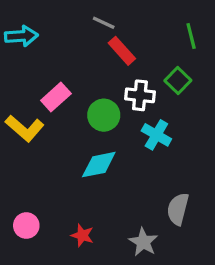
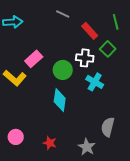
red rectangle: (122, 51) -> (90, 31), moved
cyan diamond: (99, 165) -> (60, 100), turned -70

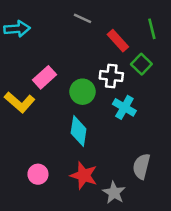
pink circle: (16, 137) -> (38, 174), moved
red star: (50, 143) -> (84, 176), moved, size x1.5

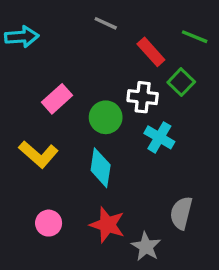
green line: (152, 29) -> (195, 37), turned -54
yellow L-shape: (20, 102) -> (38, 154), moved

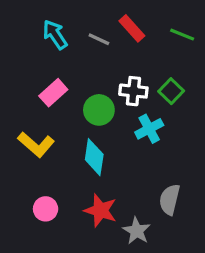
gray line: (106, 23) -> (99, 39), moved
cyan arrow: (22, 37) -> (55, 35), moved, turned -120
red rectangle: (151, 52) -> (132, 28), moved
green square: (181, 82) -> (171, 91), moved
cyan cross: (159, 137) -> (149, 129), turned 32

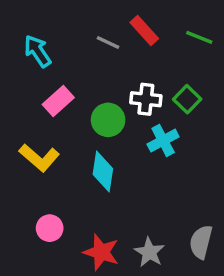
cyan arrow: (55, 35) -> (38, 51), moved
gray semicircle: (170, 199) -> (201, 242), moved
red star: (100, 210) -> (101, 252), moved

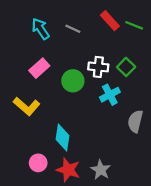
red rectangle: (144, 30) -> (110, 21), moved
cyan arrow: (38, 51) -> (40, 29), moved
cyan diamond: (103, 171) -> (62, 137), moved
pink circle: (50, 228) -> (38, 163), moved
gray semicircle: (201, 242) -> (135, 121), moved

